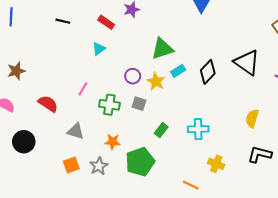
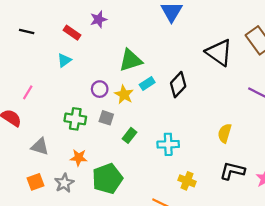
black triangle: (247, 62) -> (219, 53), moved
pink line: (83, 89) -> (28, 92), moved
green rectangle: (161, 130) -> (130, 135), moved

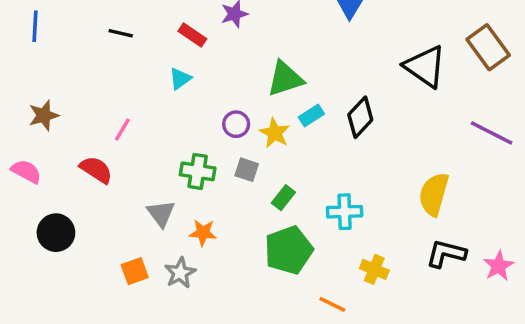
yellow semicircle: (225, 133) -> (434, 194), size x1.4
gray triangle: (40, 147) -> (161, 213), moved, turned 36
green pentagon: (107, 179) -> (289, 250), moved

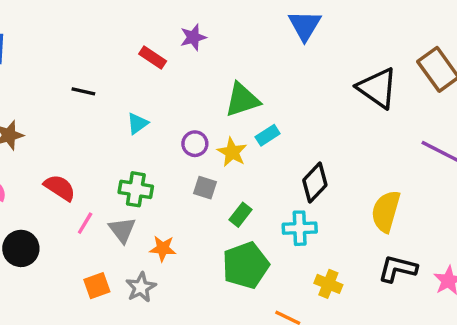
black line: (121, 33) -> (83, 91), moved
cyan triangle: (180, 79) -> (137, 123), moved
black diamond: (360, 117) -> (315, 183), moved
pink line: (122, 129) -> (85, 223), moved
green cross: (198, 171) -> (136, 189), moved

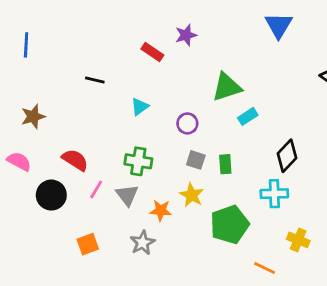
yellow star: (232, 152) -> (192, 195), moved
green rectangle: (241, 215) -> (225, 164), moved, turned -42
black circle: (21, 248) -> (51, 195), moved
orange square: (97, 286) -> (88, 244), moved

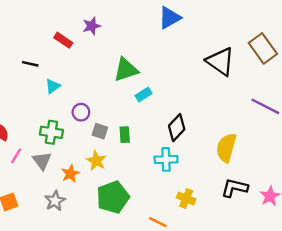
blue triangle: (279, 25) -> (170, 18), turned 30
black line: (95, 80) -> (30, 64), moved
purple circle: (187, 123) -> (81, 112), moved
orange star: (161, 210) -> (70, 174), turned -30
green pentagon: (229, 224) -> (113, 197), moved

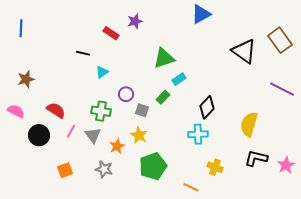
green rectangle: (125, 135) -> (163, 97), moved, turned 48
gray star: (55, 201) -> (104, 169), turned -30

